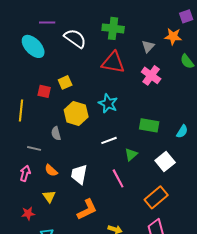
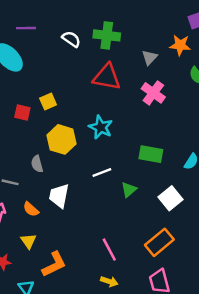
white semicircle: (75, 38) -> (71, 39), moved, size x0.7
white trapezoid: (79, 174) -> (59, 196), moved
pink line: (118, 178) -> (109, 250), moved
orange L-shape: (87, 209) -> (54, 264), moved

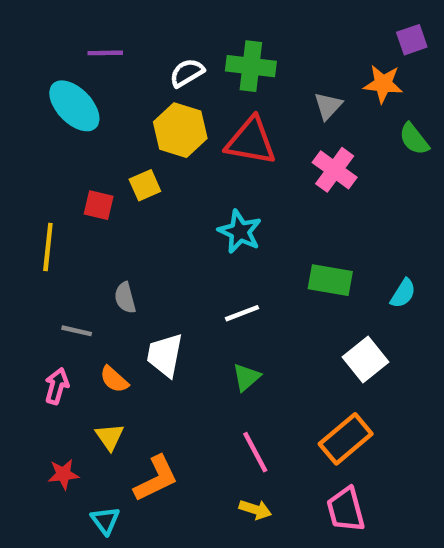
white semicircle: (71, 39) -> (187, 73), turned -66
yellow hexagon: (61, 139) -> (180, 130), moved
green triangle: (129, 190) -> (246, 377), moved

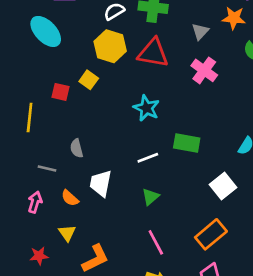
yellow square: (145, 185) -> (89, 80), turned -30
green rectangle: (330, 280) -> (187, 143), moved

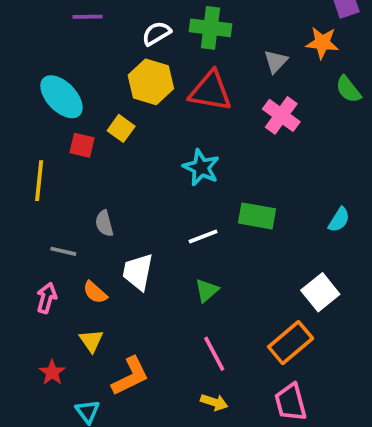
cyan ellipse: (46, 31) -> (61, 97), moved
white square: (223, 186) -> (320, 292), moved
red star: (39, 256) -> (52, 372), turned -30

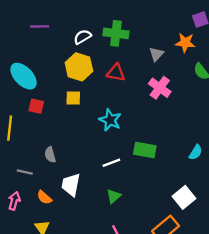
red triangle: (210, 91) -> (116, 73), size x0.7
yellow square: (121, 128) -> (73, 98), moved, turned -35

